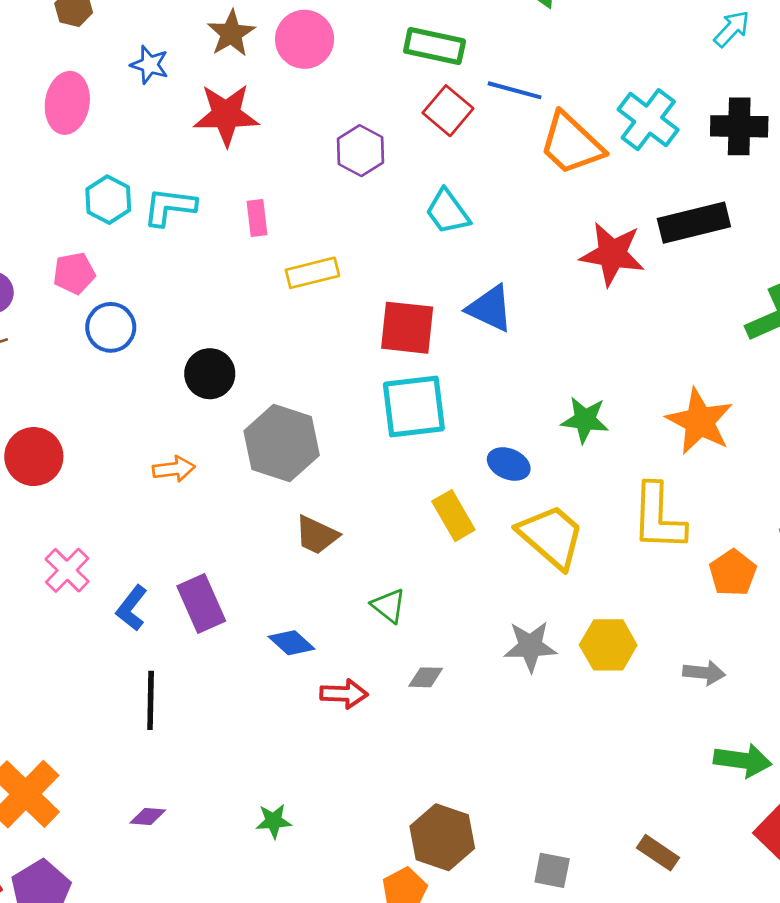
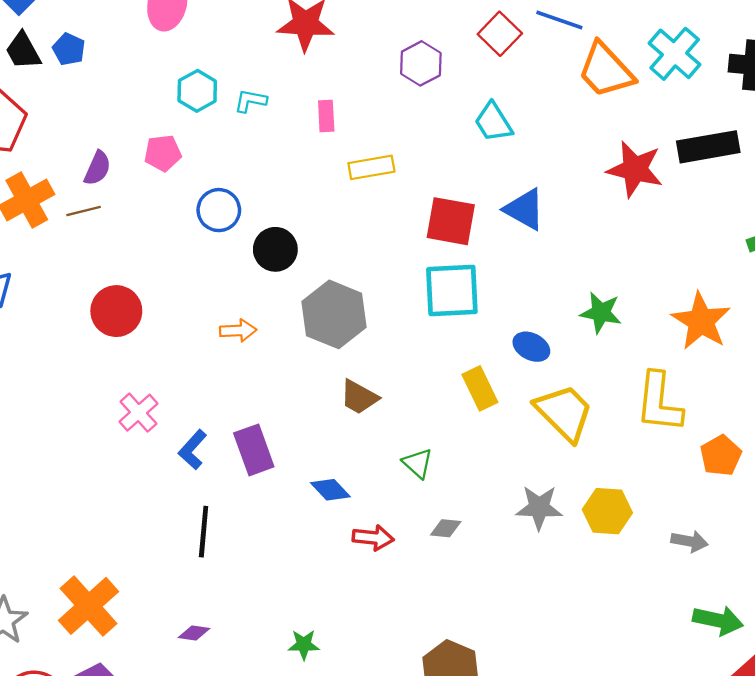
cyan L-shape: (170, 207) -> (250, 101), size x0.7
blue circle: (111, 327) -> (219, 210), moved

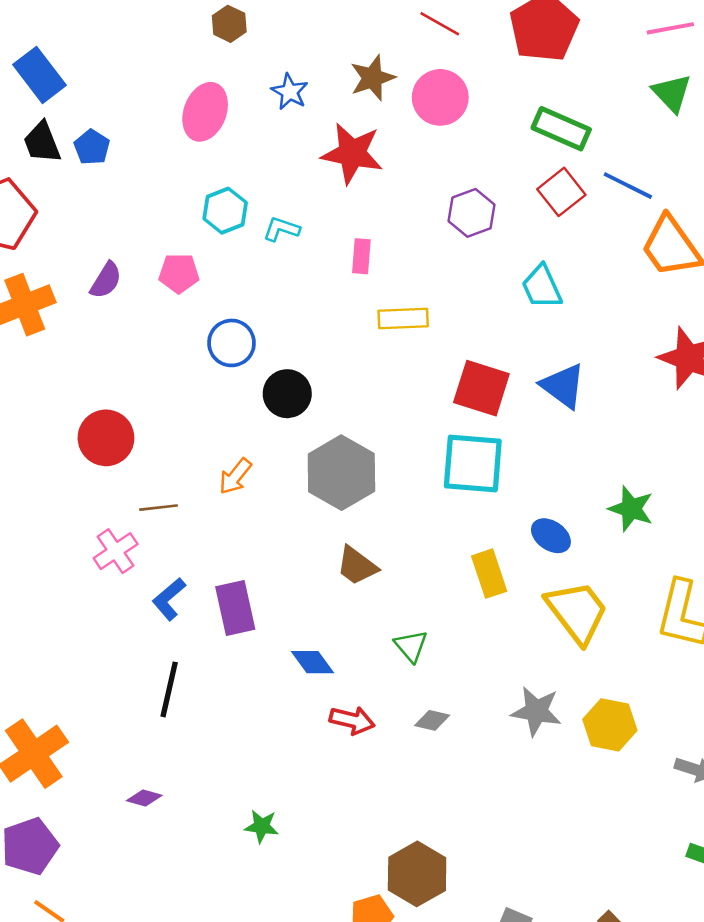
brown line: (84, 211) -> (159, 508), moved
orange arrow: (238, 331) -> (235, 476), turned 124

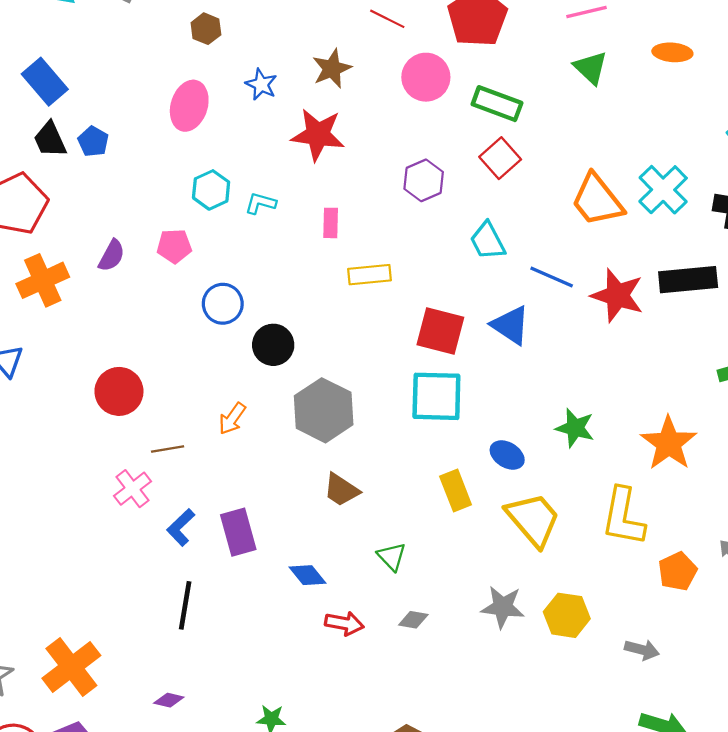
pink circle: (440, 97) -> (426, 77), moved
blue line: (628, 186) -> (552, 277), moved

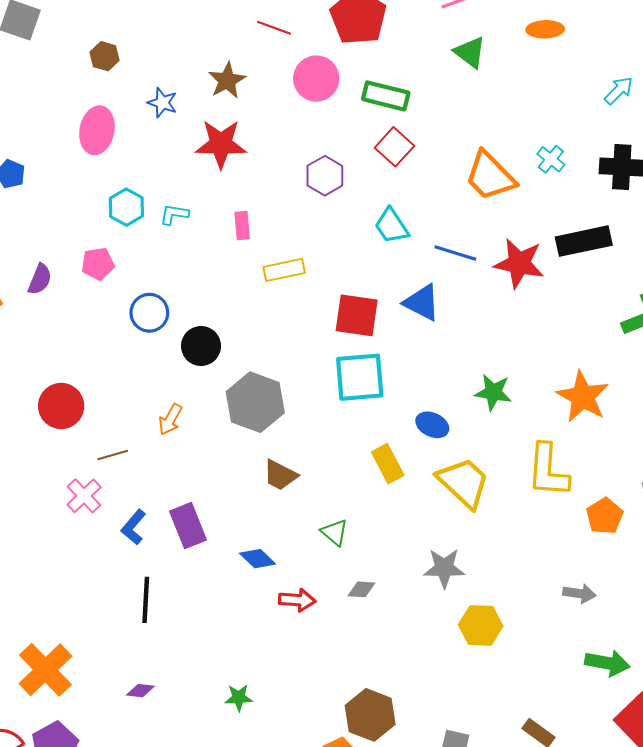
cyan cross: (663, 190) -> (551, 159), size x0.6
yellow hexagon: (567, 615) -> (481, 625), moved

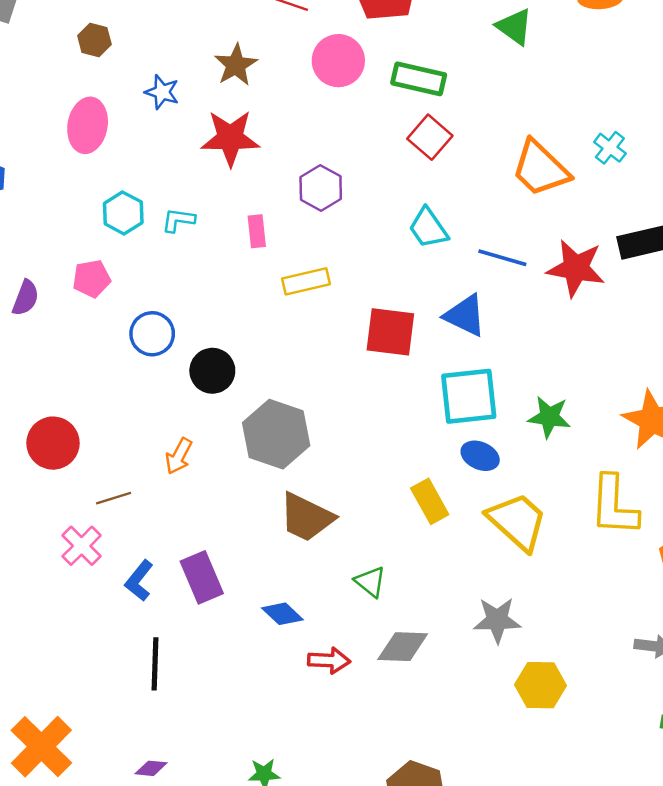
purple hexagon: (325, 176) -> (321, 188), moved
cyan square: (360, 377) -> (469, 396), moved
brown trapezoid: (280, 475) -> (306, 517), size x1.4
gray diamond: (362, 589) -> (403, 647), size x1.6

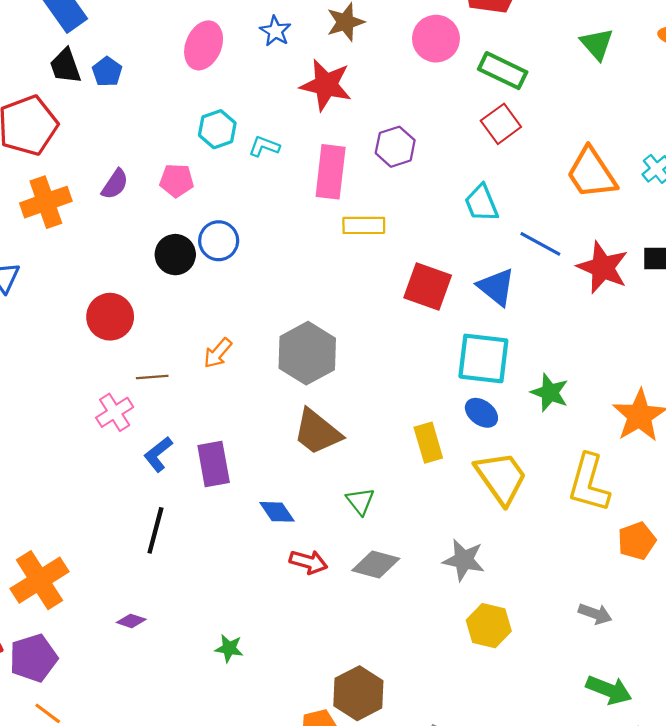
pink rectangle: (257, 231) -> (331, 172), size x1.8
black circle: (212, 371) -> (175, 255), moved

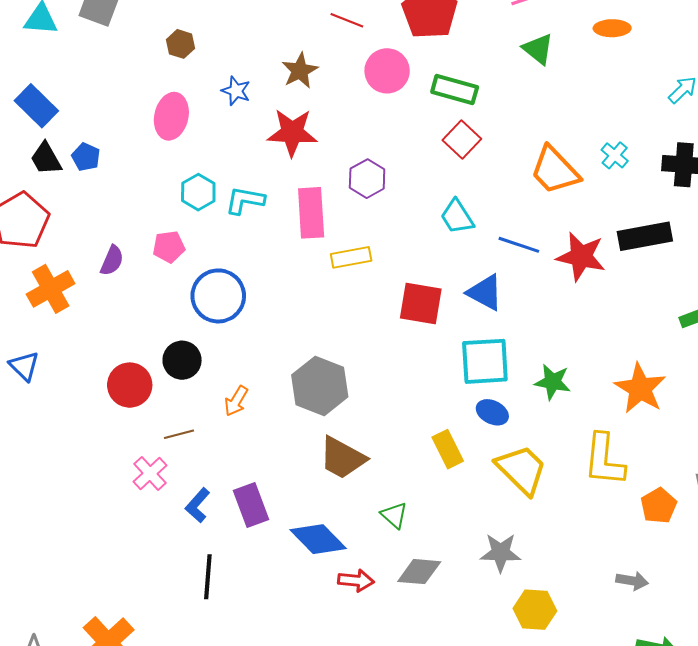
cyan L-shape: (264, 146) -> (245, 200), size x1.4
blue circle: (219, 241) -> (218, 296), size x1.4
black circle: (175, 255) -> (182, 360), moved
blue diamond: (277, 512) -> (318, 539), size x1.6

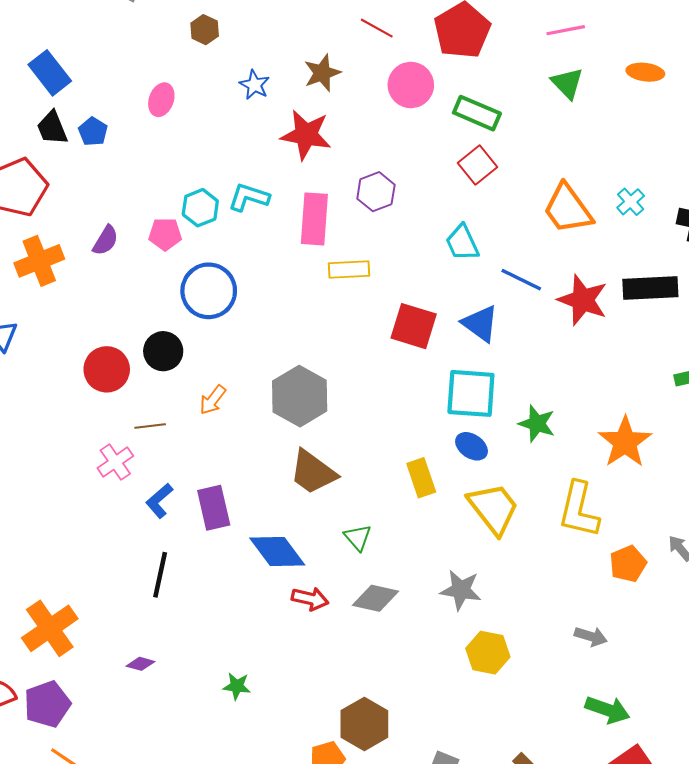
pink ellipse: (171, 116) -> (161, 100), moved, size x0.7
cyan hexagon: (198, 192) -> (200, 208), moved

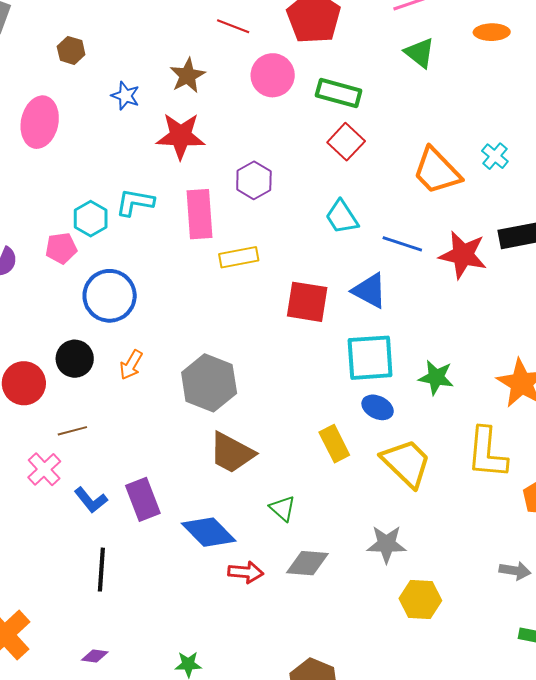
pink ellipse: (161, 100) -> (40, 122), size x1.6
orange arrow: (213, 400) -> (131, 365), moved
blue L-shape: (159, 501) -> (91, 500), turned -80

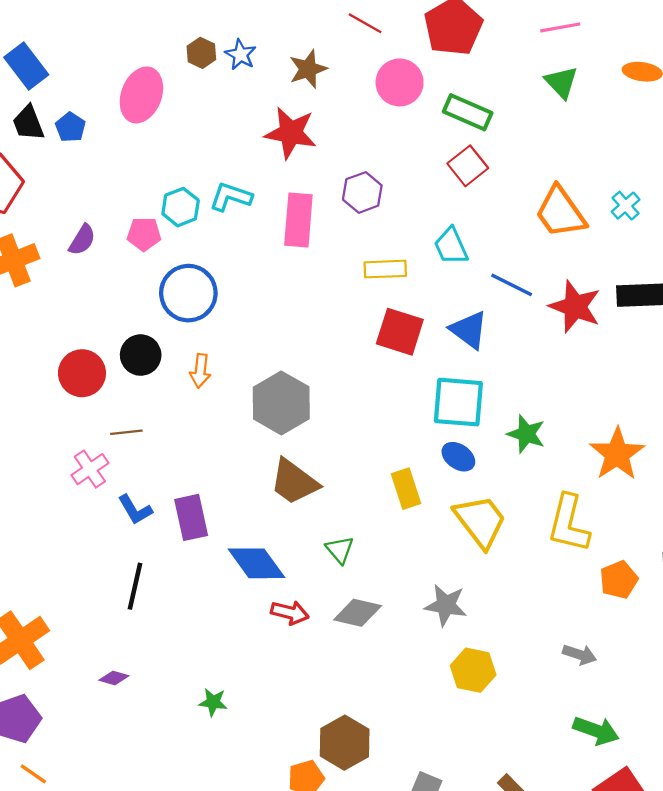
brown hexagon: (71, 50) -> (201, 53), moved
blue star: (125, 96) -> (241, 55), moved
yellow rectangle: (239, 257) -> (385, 269), moved
orange arrow: (131, 365) -> (200, 371), turned -32

